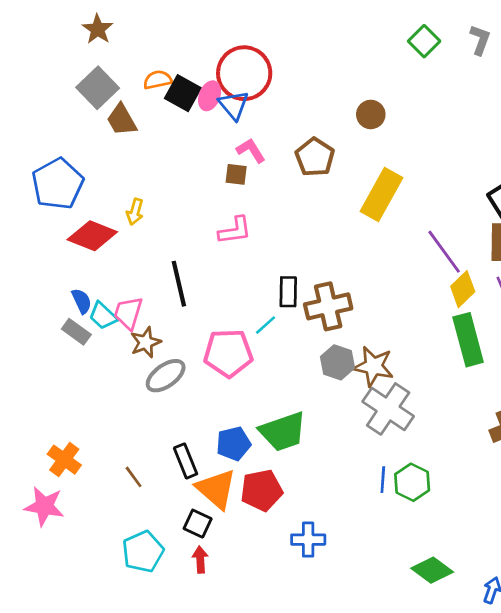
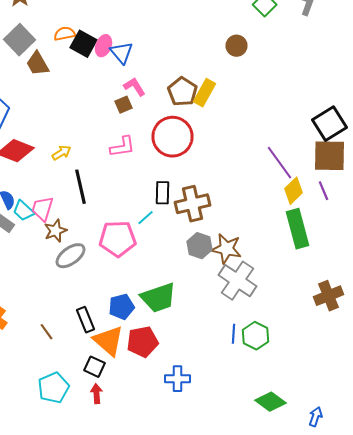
red circle: (244, 73) -> (172, 137), moved
brown circle: (371, 114) -> (236, 46), moved
brown square: (236, 174) -> (124, 105), turned -30
yellow rectangle: (381, 194) -> (204, 93), moved, size x0.7
yellow arrow: (135, 212) -> (62, 153), moved, turned -138

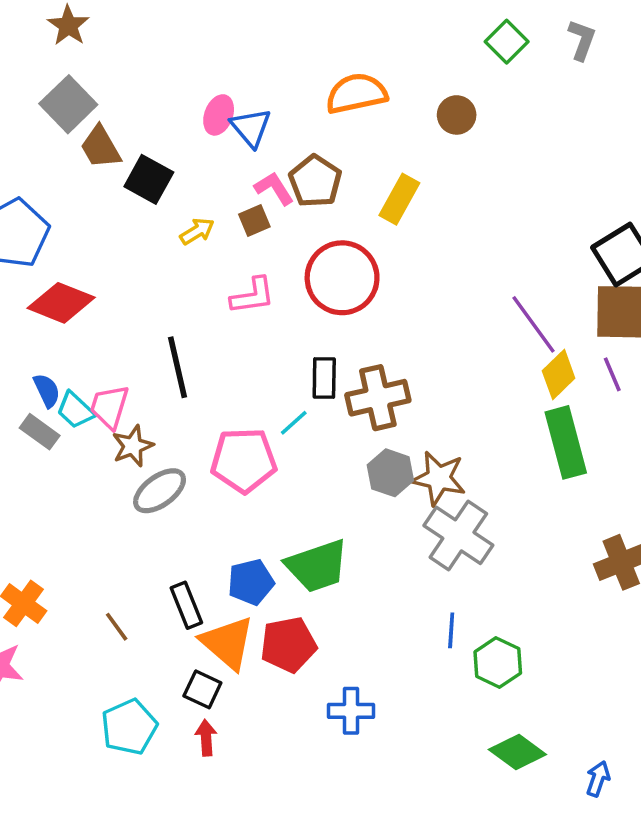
orange semicircle: (64, 34) -> (356, 93), moved, size x1.6
black square: (84, 44) -> (149, 179), moved
brown pentagon: (182, 92) -> (315, 181), moved
yellow arrow: (62, 153) -> (197, 231), moved
green hexagon: (256, 336) -> (498, 663), moved

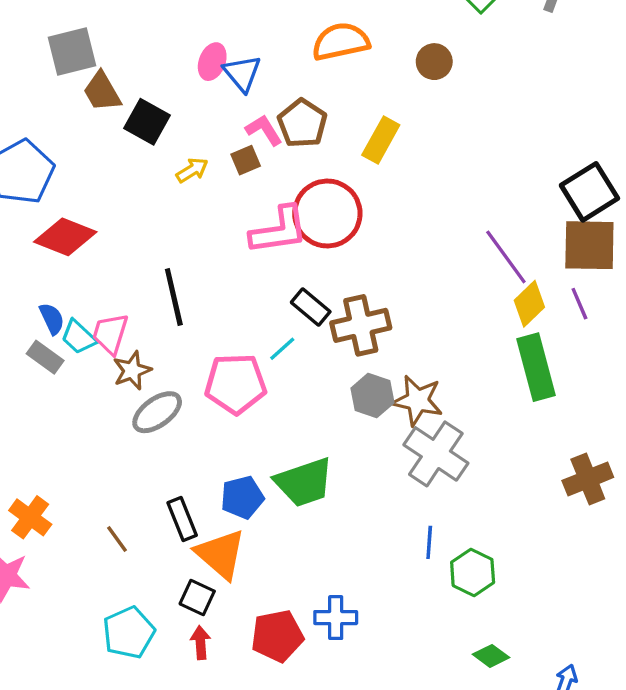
gray square: (68, 104) -> (72, 52), turned 30
pink L-shape: (253, 296) -> (279, 230), moved, size x1.4
black rectangle: (324, 378) -> (311, 307), turned -51
red pentagon: (288, 645) -> (277, 636), moved
green diamond: (517, 752) -> (491, 656), size x0.7

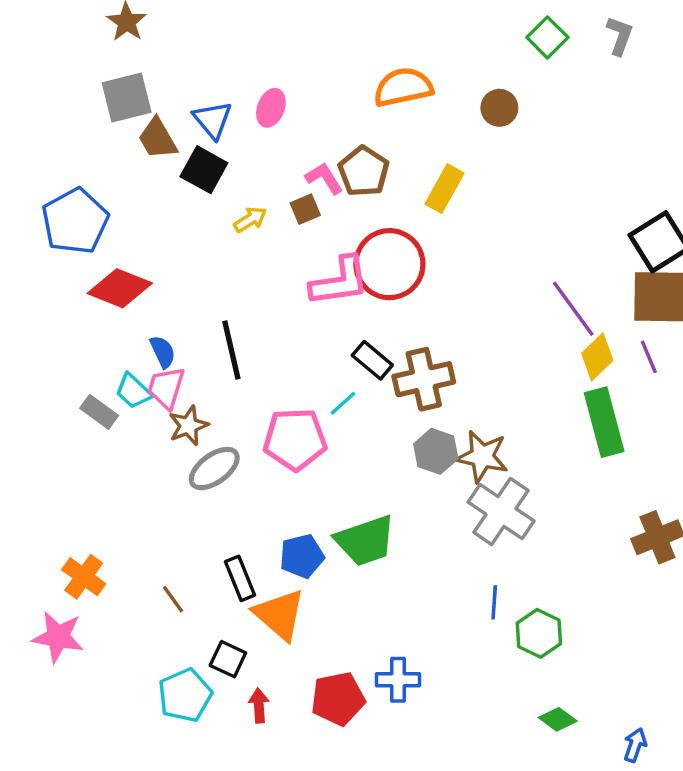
blue triangle: (242, 73) -> (213, 120), moved
blue semicircle: (52, 319) -> (163, 352), moved
black square: (197, 597) -> (228, 659), moved

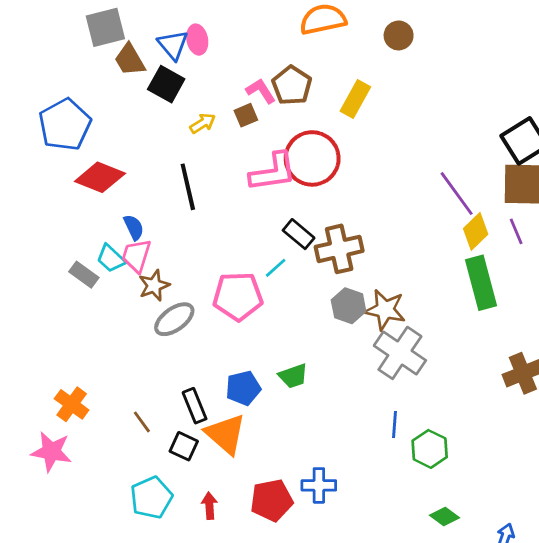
pink ellipse: (271, 108) -> (197, 40), moved, turned -32
black line: (231, 350) -> (188, 187), moved
green trapezoid: (365, 541) -> (293, 376), size x0.6
black square: (228, 659) -> (184, 446), moved

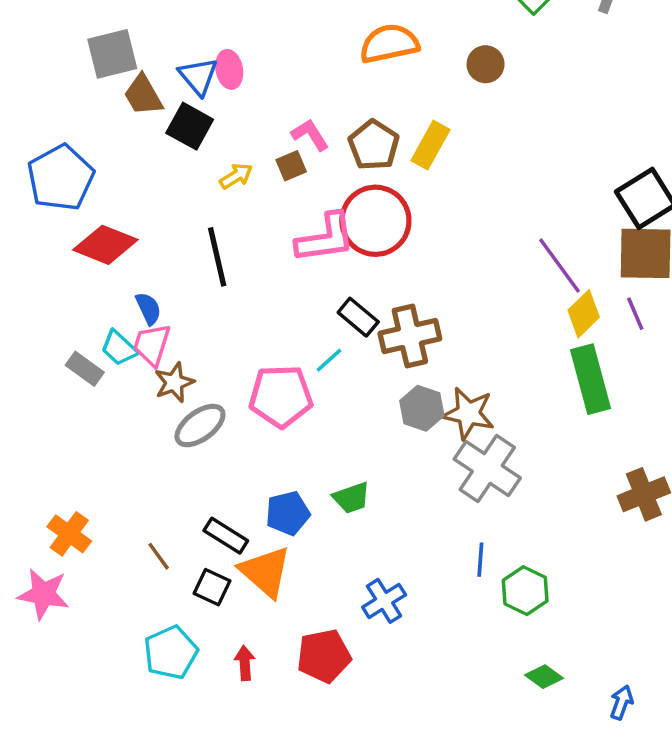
brown pentagon: (292, 85) -> (374, 145), moved
black rectangle: (195, 406) -> (226, 536), turned -36
blue cross: (319, 485) -> (384, 601), moved, turned -32

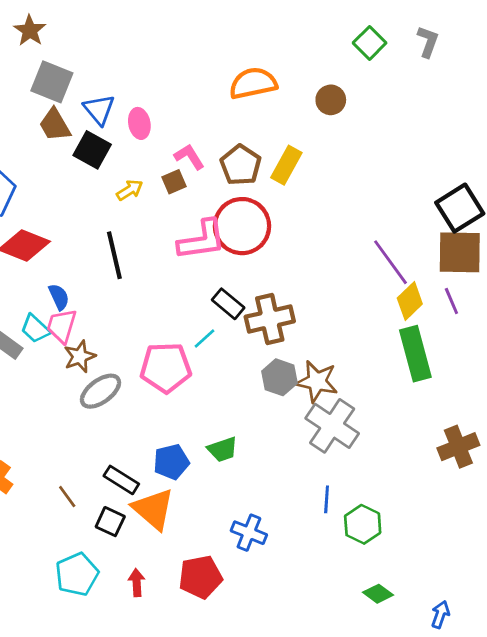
gray square: (112, 54) -> (52, 82), moved, turned 36
pink ellipse: (229, 69) -> (139, 123), moved
blue cross: (384, 601) -> (249, 533), turned -36

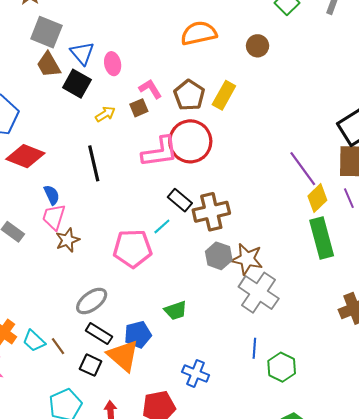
cyan trapezoid: (35, 329) -> (34, 341), moved
gray ellipse: (101, 391) -> (92, 301), moved
blue pentagon: (171, 462) -> (138, 335), moved

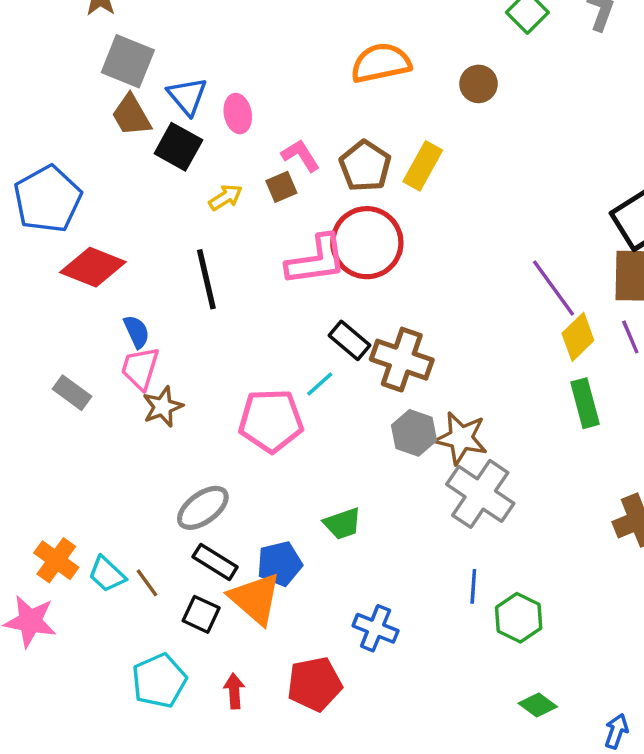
brown cross: (211, 212) -> (402, 360), turned 32
green rectangle: (322, 238) -> (585, 403), size x0.7

